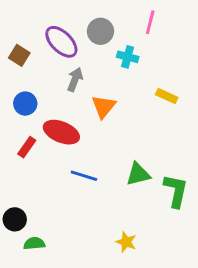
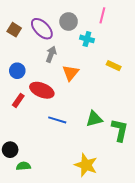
brown square: (19, 55) -> (14, 30), moved
yellow star: (126, 242) -> (86, 165), size x1.6

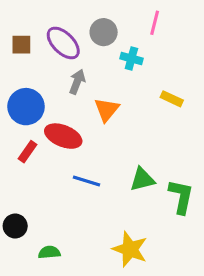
brown square: (14, 30) -> (21, 45), turned -32
blue circle: (17, 71) -> (26, 107), size x1.5
green semicircle: (23, 166) -> (49, 252), moved

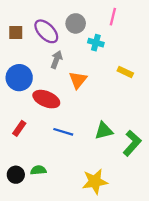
red rectangle: (28, 152) -> (19, 128), moved
green L-shape: (181, 197) -> (132, 143), turned 30
black circle: (15, 226) -> (16, 175), moved
yellow star: (130, 249) -> (95, 181), turned -30
green semicircle: (49, 252) -> (38, 170), moved

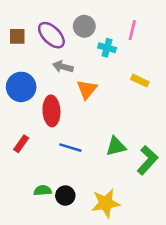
pink line: (113, 17) -> (132, 30), moved
gray arrow: (56, 60) -> (63, 67), turned -96
red ellipse: (46, 99) -> (51, 111), turned 65
black circle: (16, 175) -> (65, 196), moved

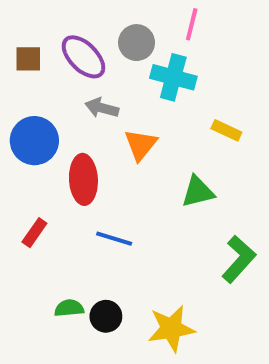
pink line: (132, 30) -> (192, 24), moved
cyan cross: (107, 48) -> (173, 77), size x1.5
green triangle: (116, 146) -> (198, 192), moved

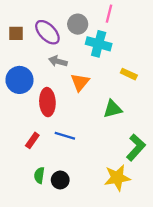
red rectangle: (34, 233) -> (32, 140), moved
green semicircle: (69, 308) -> (39, 175), turned -77
yellow star: (171, 329) -> (117, 178), moved

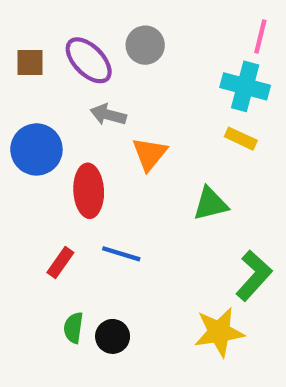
pink line: (109, 14) -> (260, 36), moved
cyan cross: (99, 44) -> (245, 86), moved

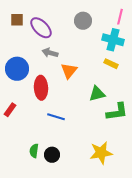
gray circle: (145, 45) -> (83, 21), moved
brown square: (30, 62) -> (17, 20), moved
red rectangle: (60, 263) -> (10, 110), moved
green L-shape: (254, 276) -> (117, 112), moved, turned 40

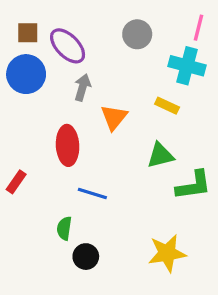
gray arrow: (50, 53) -> (82, 87), turned 91
yellow rectangle: (111, 64) -> (167, 106), moved
blue circle: (17, 69) -> (26, 74), moved
green semicircle: (34, 151) -> (64, 228), moved

